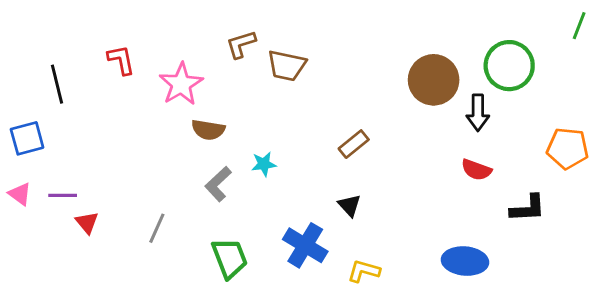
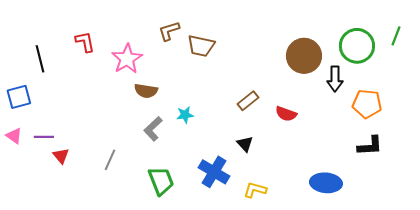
green line: (579, 26) -> (396, 36), moved
orange pentagon: (568, 148) -> (367, 104), moved
red semicircle: (476, 170) -> (286, 114), moved

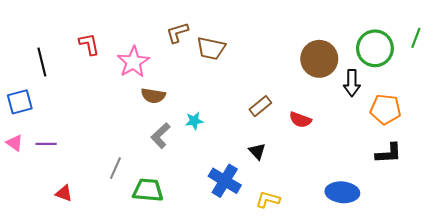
red triangle: (61, 156) -> (64, 193), moved, turned -30
green trapezoid: (161, 181) -> (148, 190), moved, turned -64

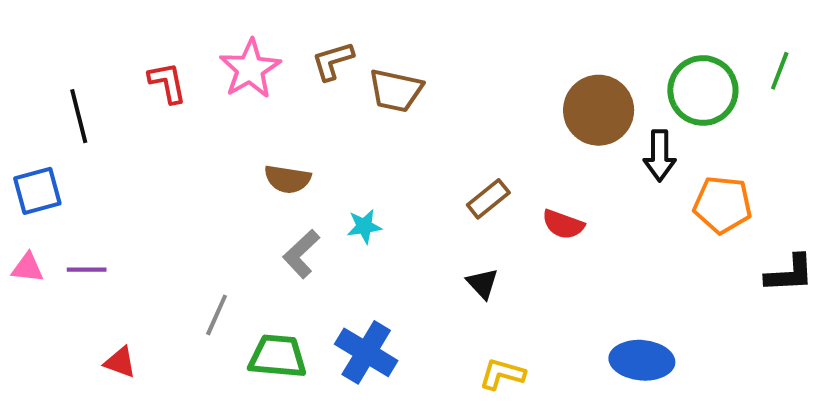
pink star: (133, 62) -> (250, 69), moved
pink triangle: (15, 143) -> (28, 268), turned -30
black L-shape: (389, 153) -> (790, 274), moved
blue cross: (225, 181) -> (366, 352), moved

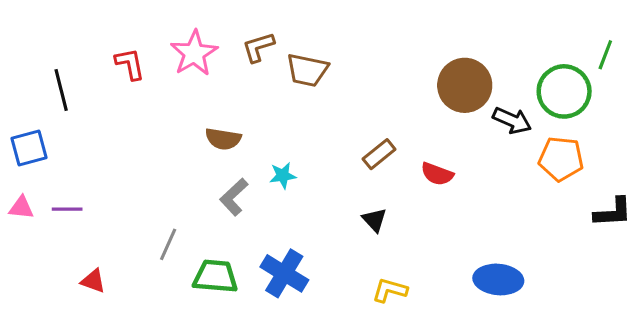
green circle: (703, 90) -> (564, 91), moved
black arrow: (660, 155) -> (512, 120), turned -66

